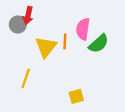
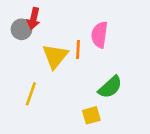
green semicircle: (99, 44) -> (110, 87), moved

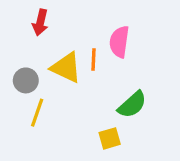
gray circle: (21, 29) -> (26, 80), moved
yellow triangle: (55, 56) -> (66, 68), turned -44

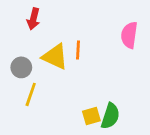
pink semicircle: (119, 42) -> (129, 35), moved
green semicircle: (132, 105) -> (110, 116), moved, turned -30

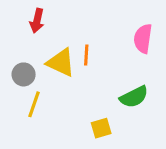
green semicircle: (110, 116) -> (134, 97), moved, turned 45

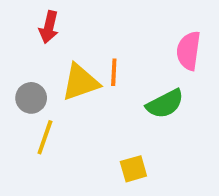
yellow triangle: (61, 62) -> (80, 82), turned -44
green semicircle: (134, 97) -> (165, 104), moved

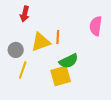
green semicircle: (165, 104) -> (69, 61), moved
yellow square: (133, 169) -> (61, 76), moved, size x1.5

